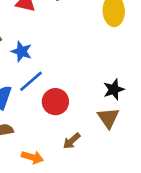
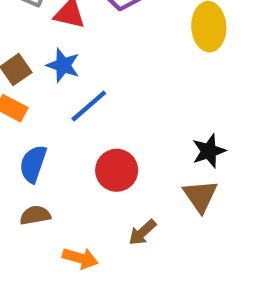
blue star: (22, 51) -> (63, 65), moved
blue line: (31, 81) -> (89, 106), moved

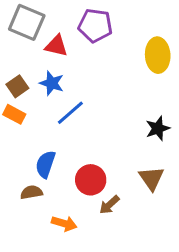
black star: (209, 151) -> (158, 128), moved
blue semicircle: (33, 164) -> (45, 164), moved
red circle: (117, 170) -> (91, 180), moved

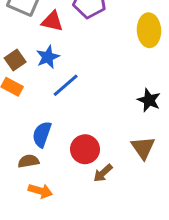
blue star: (52, 83) -> (48, 57), turned 30
black star: (158, 128) -> (149, 100), turned -30
orange arrow: (64, 223) -> (40, 191), moved

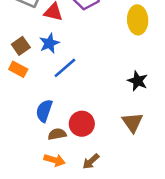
brown semicircle: (28, 161) -> (57, 134), moved
brown arrow: (103, 173) -> (91, 161), moved
orange arrow: (40, 191) -> (55, 160), moved

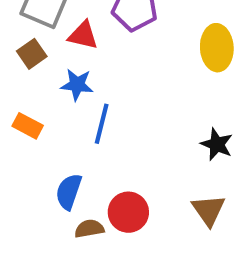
blue star: (49, 43) -> (77, 85), turned 30
brown square: (21, 46) -> (32, 54), moved
blue line: (65, 68) -> (102, 124), turned -35

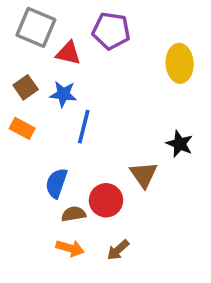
brown square: (32, 54) -> (26, 87), moved
brown triangle: (209, 210) -> (144, 175), moved

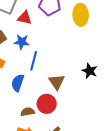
yellow ellipse: (180, 63) -> (81, 15), moved
brown triangle: (144, 175) -> (57, 82), moved
blue semicircle: (56, 183) -> (18, 83), moved

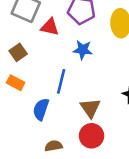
blue star: (22, 42) -> (83, 50), moved
red circle: (47, 104) -> (92, 136), moved

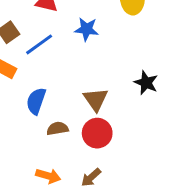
blue line: (61, 81) -> (39, 44), moved, turned 40
brown semicircle: (54, 146) -> (57, 129), moved

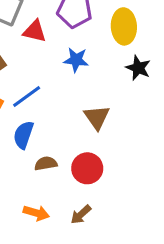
blue line: (39, 44) -> (27, 97), moved
black star: (146, 83) -> (138, 68), moved
brown triangle: (96, 99) -> (97, 117), moved

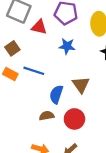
blue line: (27, 97) -> (34, 71), turned 54
blue semicircle: (23, 135) -> (56, 94), moved

